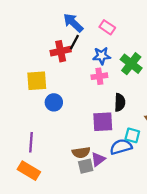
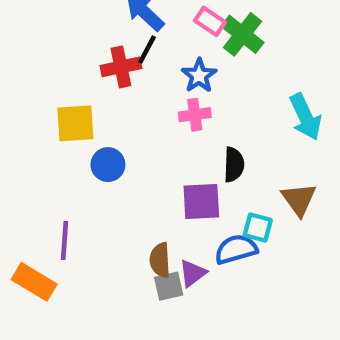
blue star: (102, 56) -> (199, 76), turned -30
green cross: (131, 64) -> (242, 34), moved
brown semicircle: (81, 152) -> (160, 260), turned 96
orange rectangle: (29, 171) -> (34, 282), moved

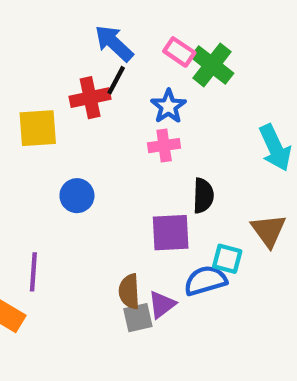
yellow square: (75, 123) -> (38, 128), moved

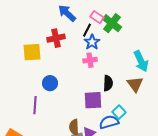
black line: (116, 80) -> (87, 30), moved
brown triangle: (269, 230) -> (135, 84), moved
cyan square: (227, 259) -> (119, 112), turned 32
purple line: (33, 272) -> (35, 105), moved

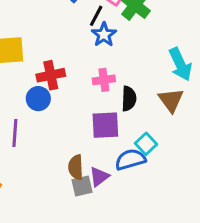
red cross: (56, 38) -> (51, 75), moved
pink cross: (90, 60) -> (104, 80), moved

